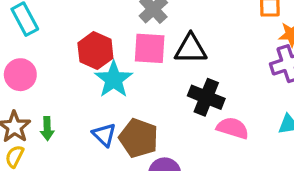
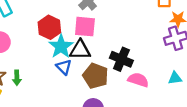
black triangle: (191, 49) -> (80, 50), moved
blue triangle: (104, 135) -> (64, 67), moved
brown pentagon: (139, 138) -> (95, 76), moved

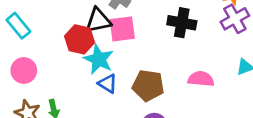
black triangle: (80, 50) -> (98, 20), moved
black cross: (121, 59) -> (182, 23), moved

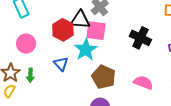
cyan star: (99, 59) -> (86, 50), moved
pink circle: (24, 70) -> (26, 44), moved
blue triangle: (108, 83) -> (61, 64), moved

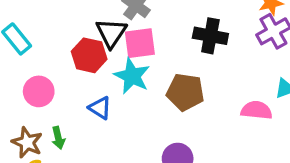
black triangle: (80, 20) -> (111, 33), turned -45
brown pentagon: (104, 77) -> (185, 92), moved
pink semicircle: (143, 83) -> (256, 110), moved

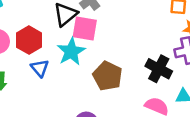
black cross: (210, 36) -> (159, 69), moved
red hexagon: (89, 55) -> (29, 40), moved

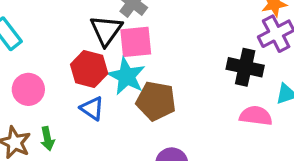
red hexagon: (29, 40) -> (89, 69), moved
brown pentagon: (108, 76) -> (156, 101), moved

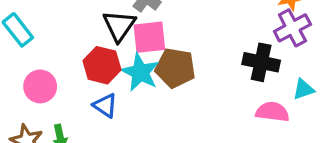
brown pentagon: (156, 101) -> (175, 68), moved

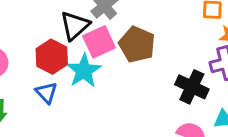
pink square: (149, 37) -> (99, 42), turned -32
brown pentagon: (175, 68) -> (137, 44), moved

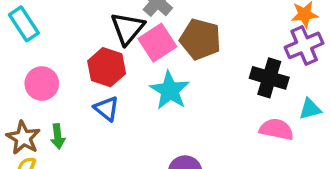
cyan star: (84, 71) -> (170, 90), moved

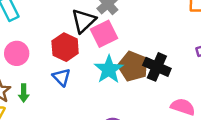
brown pentagon: (200, 39) -> (133, 66), moved
black cross: (269, 78) -> (157, 67), moved

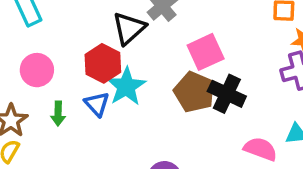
pink square: (104, 34) -> (206, 52), moved
cyan star: (109, 69) -> (126, 86), moved
green arrow: (24, 93) -> (58, 114), moved

